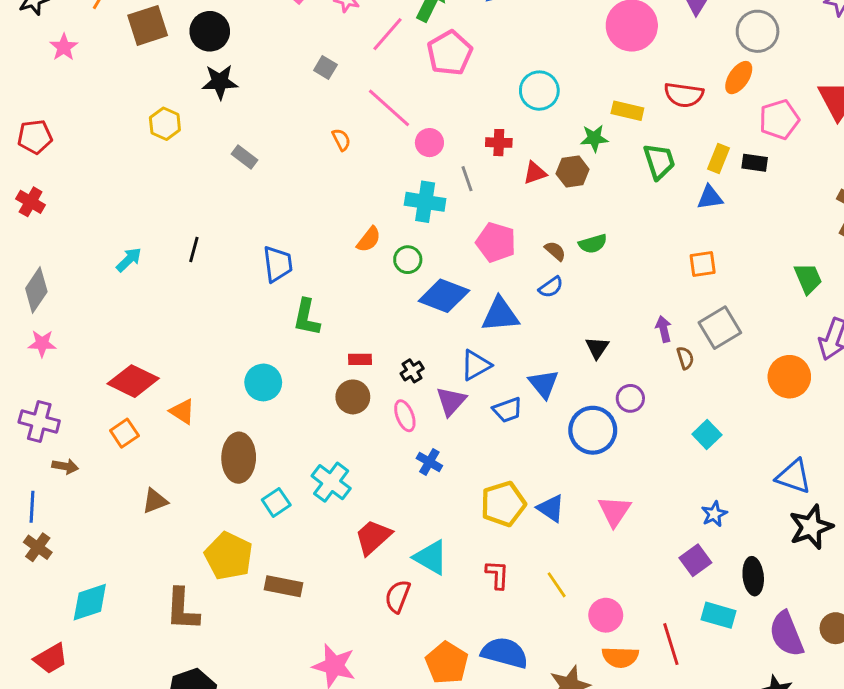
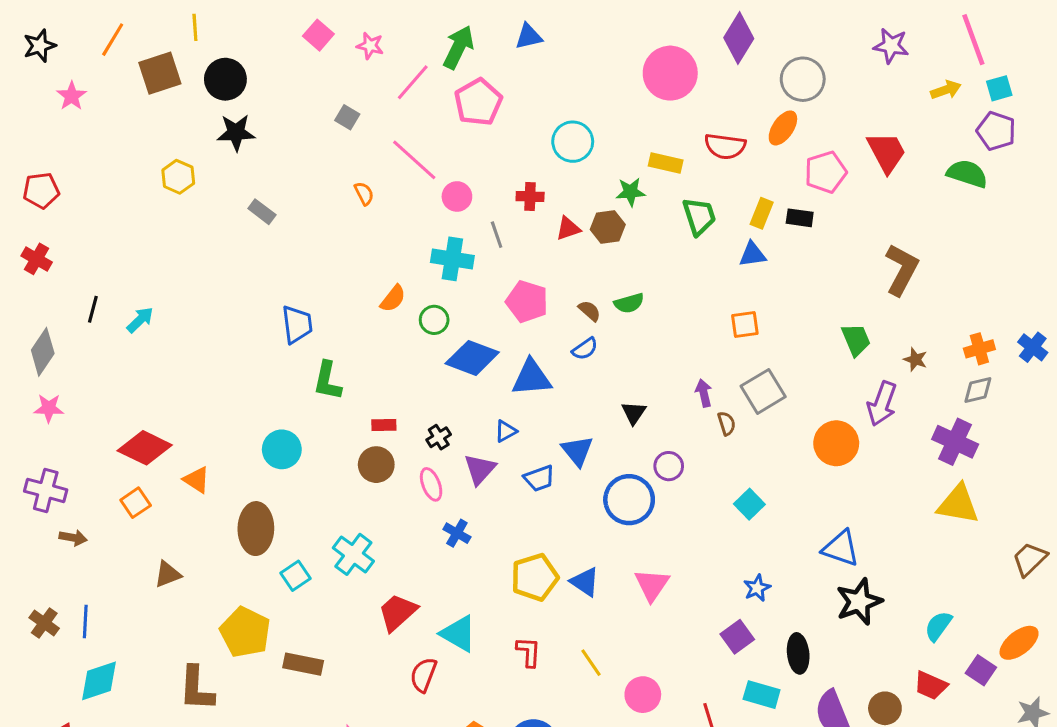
black line: (194, 250) -> (93, 309), moved
blue triangle: (476, 365) -> (506, 431), size x0.7
blue line: (32, 507) -> (85, 621), moved

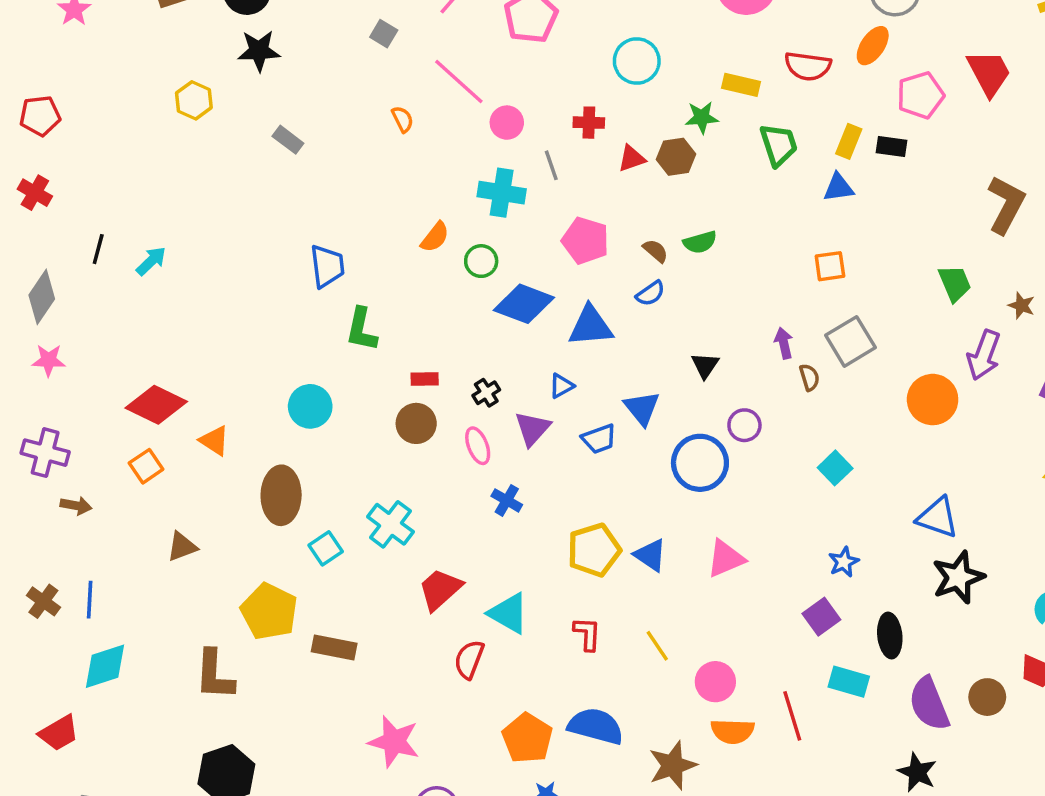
pink triangle: (652, 585) -> (726, 559), turned 33

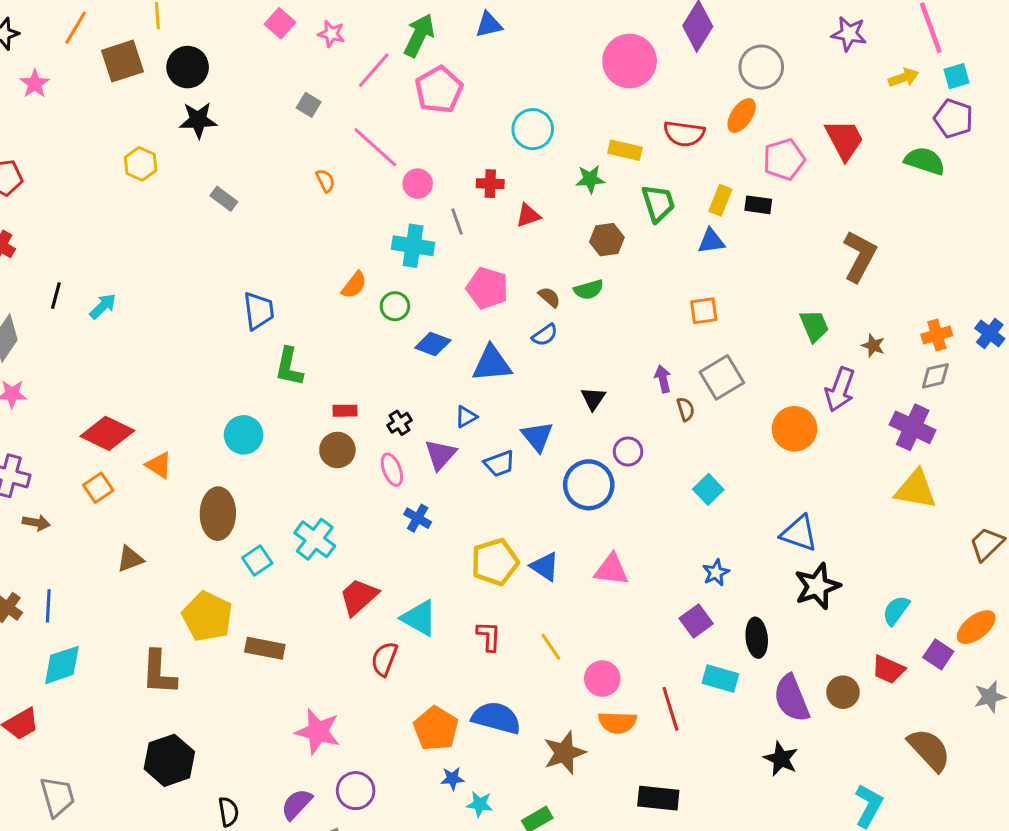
brown hexagon: (676, 157) -> (607, 240), moved
blue diamond: (524, 304) -> (433, 344), size x0.7
pink triangle: (726, 559) -> (611, 570), turned 30

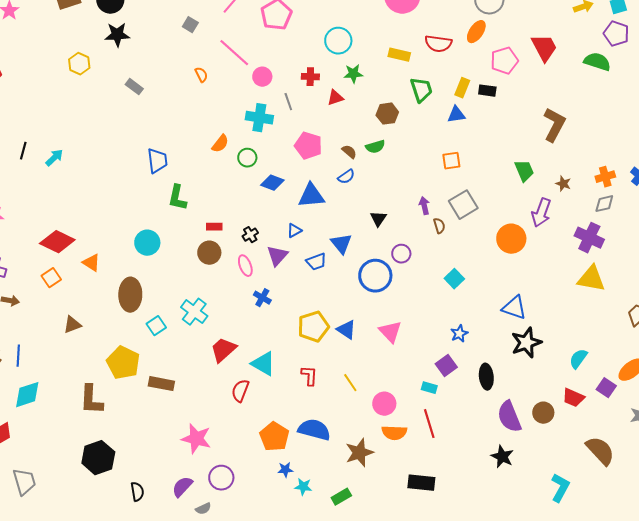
green star: (590, 179) -> (353, 74), moved
pink triangle: (611, 570) -> (390, 332), turned 40
cyan rectangle: (720, 679) -> (429, 388), moved, size x0.7

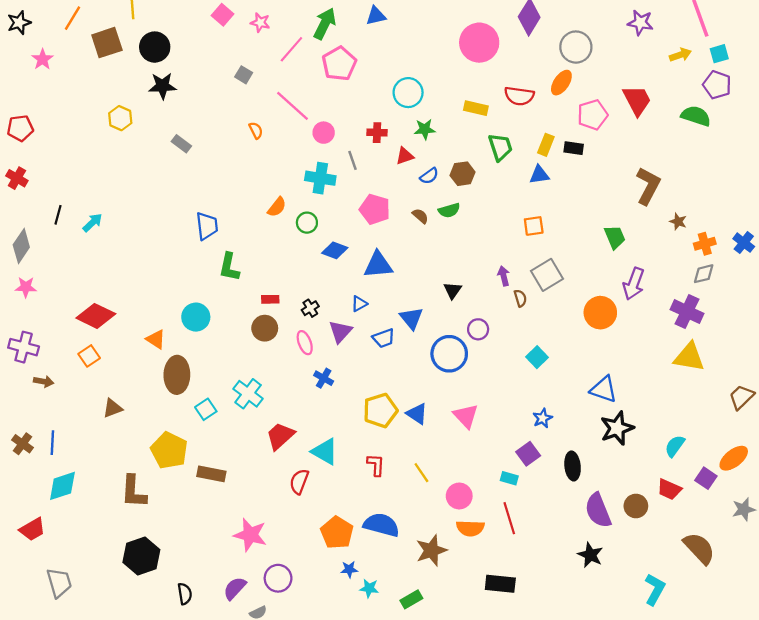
blue semicircle: (346, 177) -> (429, 176), moved
brown star: (563, 184) -> (678, 221), moved
orange triangle: (91, 263) -> (156, 339), moved

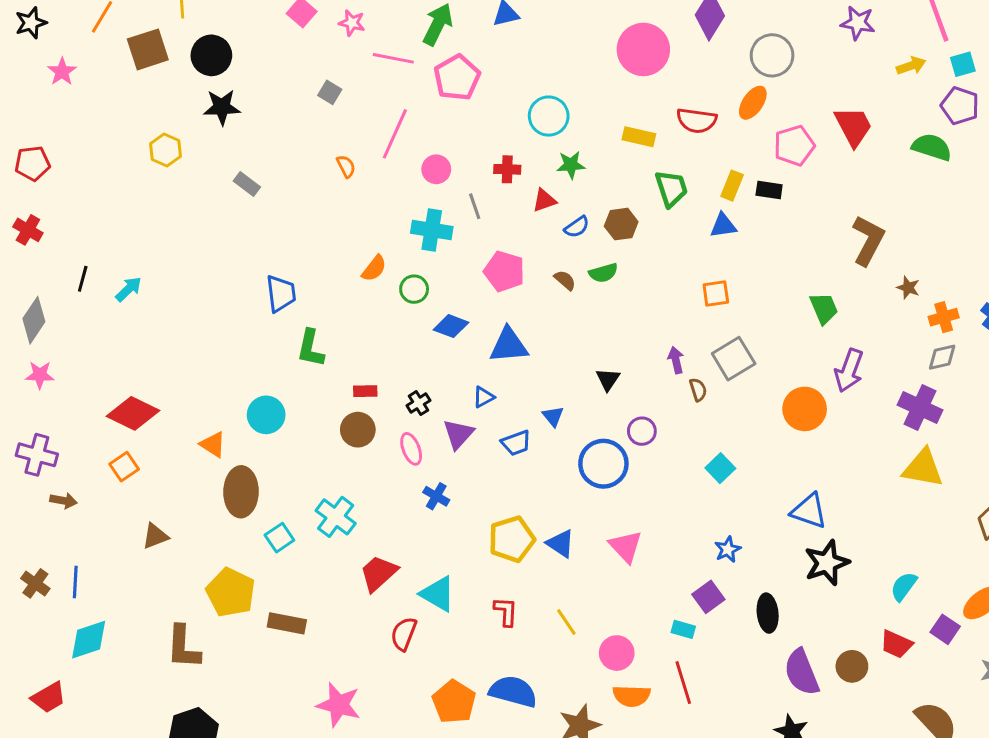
pink line: (291, 49) -> (393, 58), turned 60
pink line: (292, 106) -> (395, 134), turned 72
blue triangle: (411, 318) -> (553, 416), size x0.7

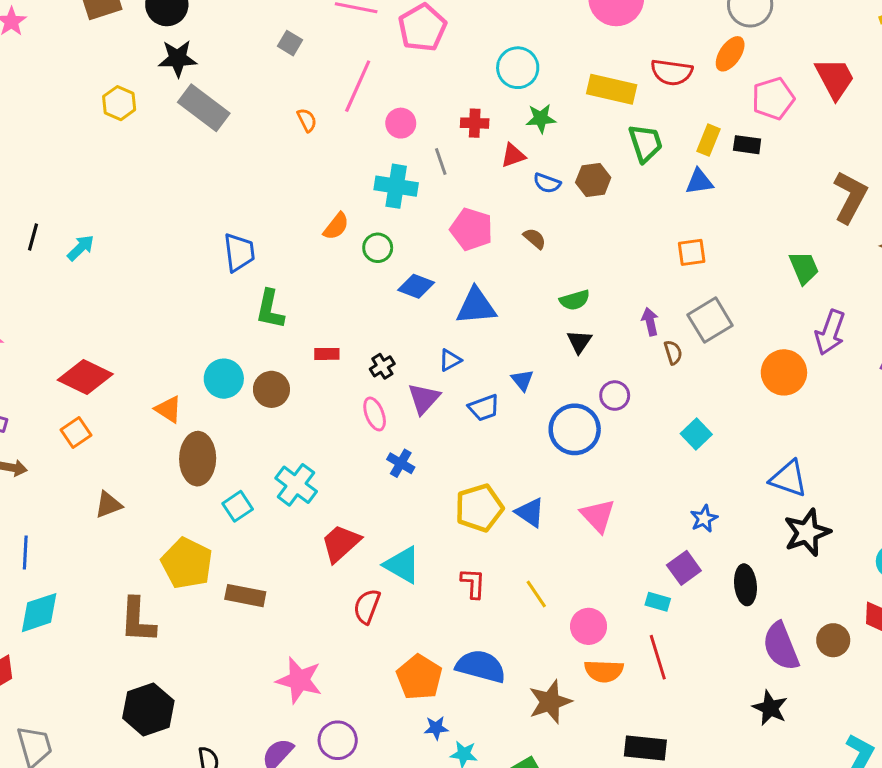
yellow rectangle: (639, 137) -> (612, 89), size x1.4
gray rectangle: (247, 184) -> (204, 108), moved, size x1.8
blue semicircle: (577, 227) -> (547, 183), turned 55
green semicircle: (603, 273) -> (575, 300), moved
brown circle: (358, 430) -> (271, 389), moved

